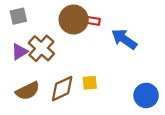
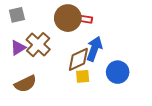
blue arrow: (124, 39) -> (94, 49), moved, turned 75
brown diamond: (62, 89) -> (78, 59), moved
blue circle: (146, 95) -> (118, 72), moved

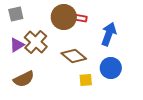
blue arrow: (94, 49) -> (109, 34), moved
brown diamond: (78, 59) -> (74, 56), turned 65
yellow square: (83, 76) -> (86, 80), moved

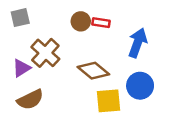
brown circle: (64, 17) -> (81, 21), size x0.6
purple triangle: (17, 45) -> (21, 68), moved
yellow square: (86, 80) -> (109, 101), size x1.5

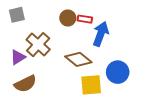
blue arrow: (138, 43) -> (101, 34), moved

